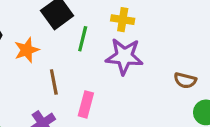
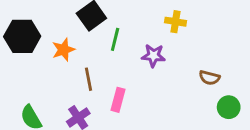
yellow cross: (123, 20) -> (176, 22), moved
purple star: (124, 56) -> (153, 56), size x0.7

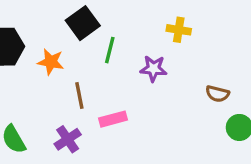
orange star: (63, 50) -> (51, 62), turned 30
pink rectangle: (118, 100) -> (113, 119), turned 60

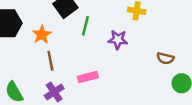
orange star: (51, 62) -> (42, 35), turned 30
brown line: (79, 95) -> (50, 61), moved

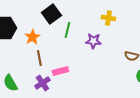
pink rectangle: (88, 77) -> (60, 71), moved

